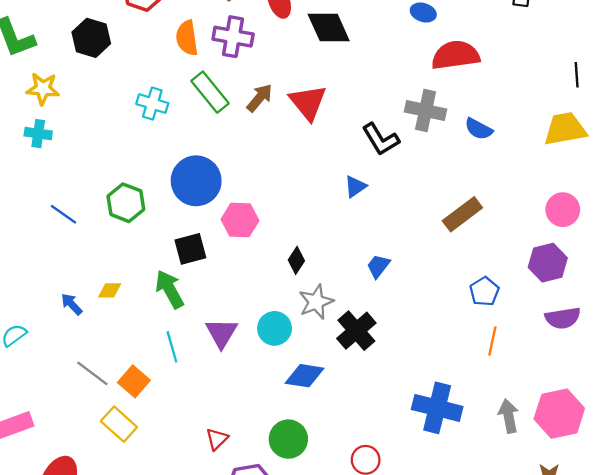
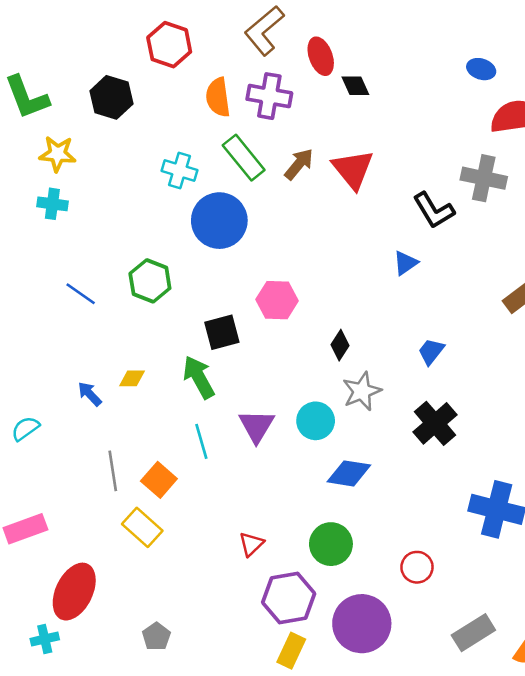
black diamond: (329, 27) -> (355, 86), moved, size x0.6
blue circle: (196, 181) -> (219, 221), moved
black cross: (356, 331) -> (435, 423), moved
gray line: (92, 373) -> (113, 471), turned 44

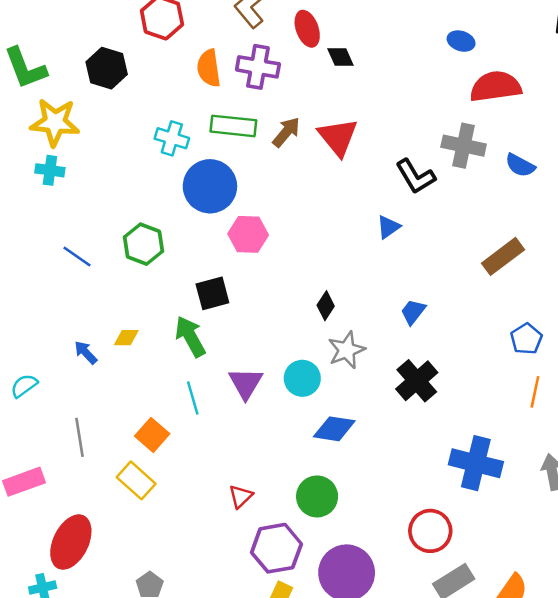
yellow star: (58, 154) -> (55, 122), size x1.4
green rectangle: (244, 158) -> (233, 126), turned -45
pink hexagon: (277, 300) -> (248, 234), moved
gray line: (113, 471) -> (79, 437), moved
red circle: (417, 567) -> (430, 531), moved, size x1.4

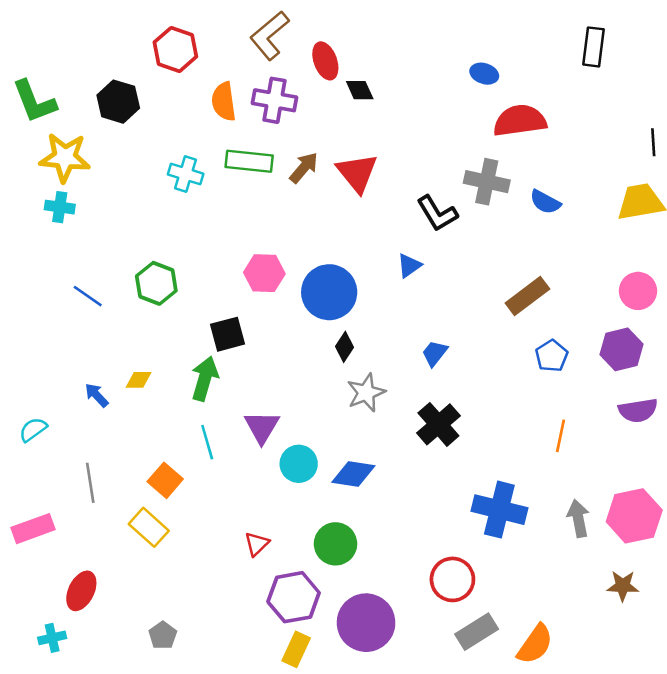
blue circle: (210, 186) -> (329, 292), moved
green arrow: (190, 336) -> (205, 379), turned 45
blue pentagon: (526, 339) -> (552, 356), moved
cyan circle: (302, 378) -> (299, 464), moved
red ellipse: (71, 542) -> (81, 591), size x0.7

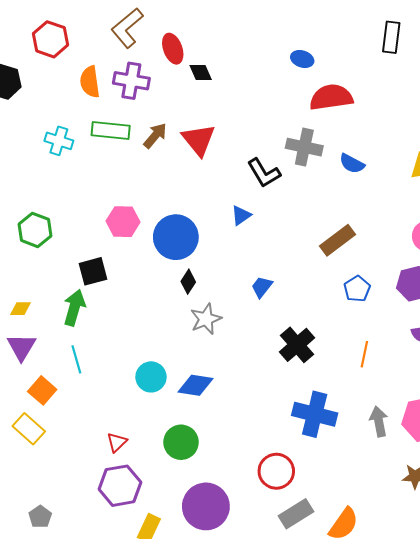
black cross: (438, 424) -> (297, 345), moved
purple triangle: (262, 427) -> (22, 347), moved
purple hexagon: (294, 597) -> (120, 486), moved

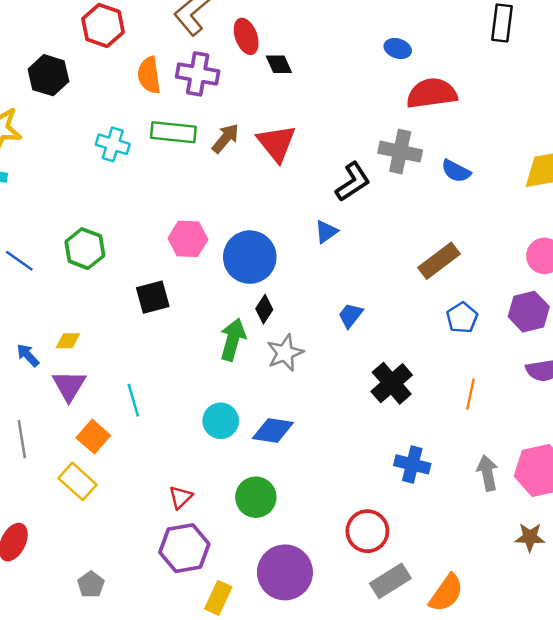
black L-shape: (264, 173) -> (353, 182), turned -92
green arrow: (74, 308) -> (233, 340), moved
blue cross: (315, 414) -> (412, 464), size x0.7

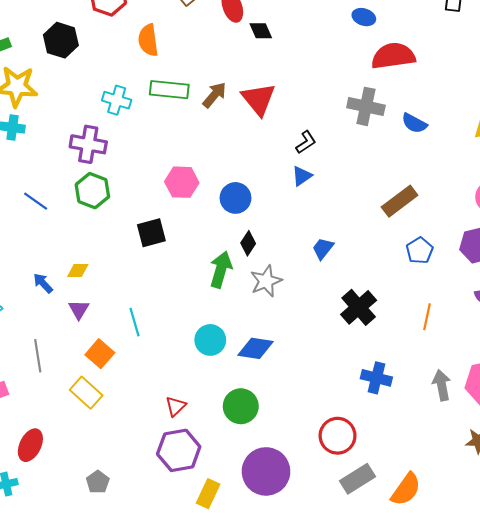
purple cross: (198, 74) -> (88, 144), moved
black L-shape: (353, 182) -> (306, 142), moved, size x0.7
blue circle: (250, 257) -> (235, 198), size x0.7
purple triangle: (69, 386) -> (79, 309), size x0.7

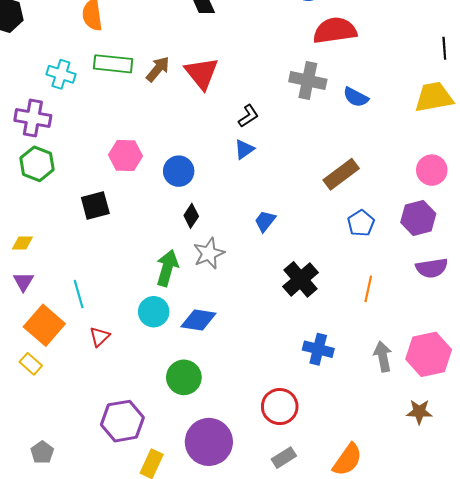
green arrow: (221, 270) -> (167, 268), moved
orange square: (100, 354) -> (44, 325), size x1.4
yellow rectangle: (86, 393) -> (31, 364), size x0.7
red triangle: (176, 406) -> (99, 337), moved
gray rectangle: (358, 479) -> (284, 458), moved, size x0.7

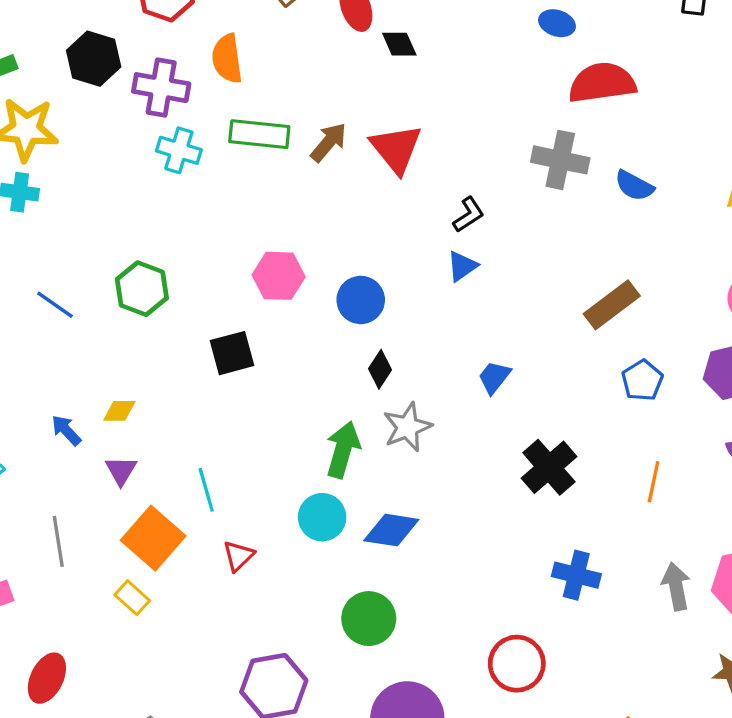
purple cross: (33, 118) -> (161, 88), moved

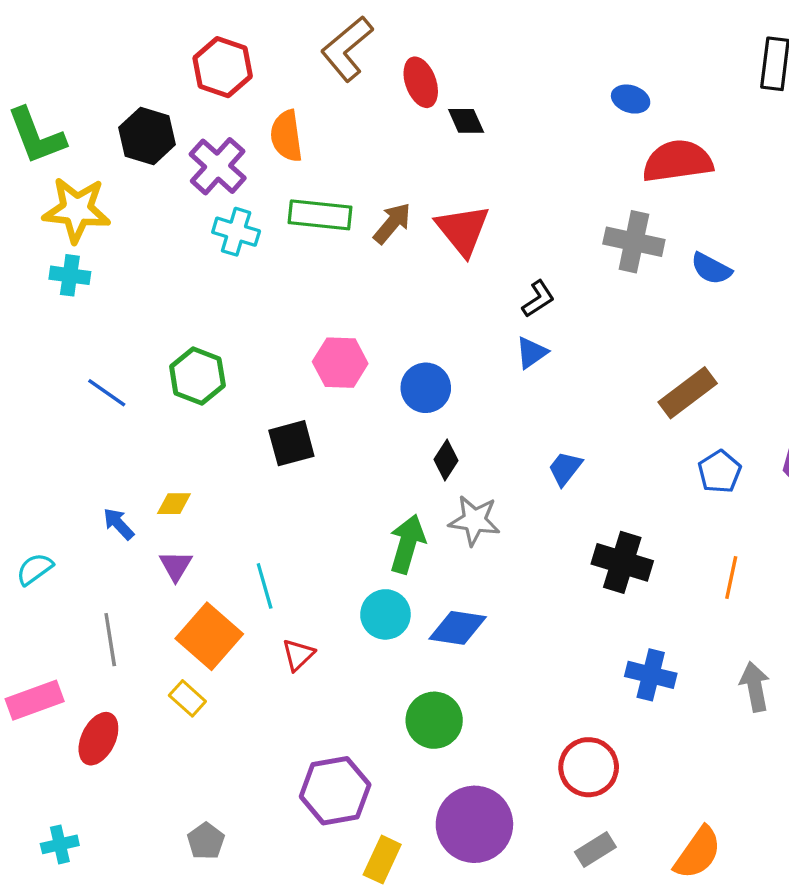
purple cross: (161, 88) -> (218, 166), turned 32
gray star: (407, 427) -> (474, 520), turned 30
black cross: (549, 467) -> (622, 562), turned -32
red ellipse: (47, 678) -> (98, 739), moved

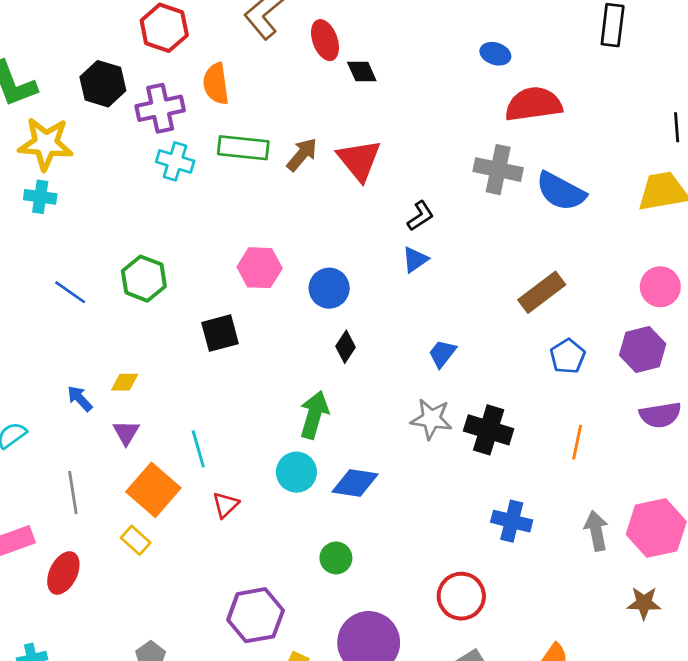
purple cross: (218, 166) -> (160, 108), turned 36
blue semicircle: (711, 269) -> (561, 191), size x1.5
gray star: (474, 520) -> (431, 419), moved
green circle: (434, 720) -> (336, 558), size x0.7

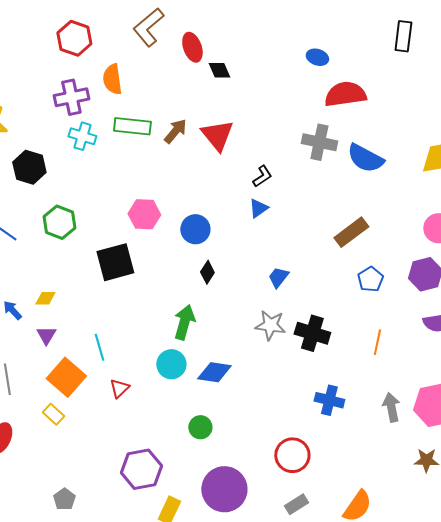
black hexagon: (103, 84) -> (29, 167), moved
black square: (220, 333) -> (115, 262), size x1.4

